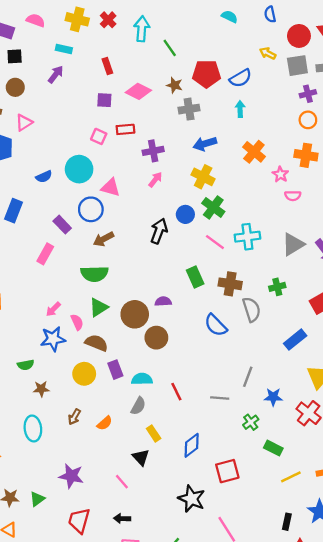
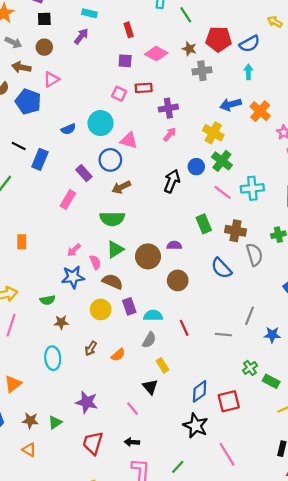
blue arrow: (205, 144) -> (231, 104), moved
brown circle: (156, 338) -> (178, 280), moved
green cross: (251, 422) -> (250, 368), moved
blue diamond: (192, 445) -> (200, 391), moved

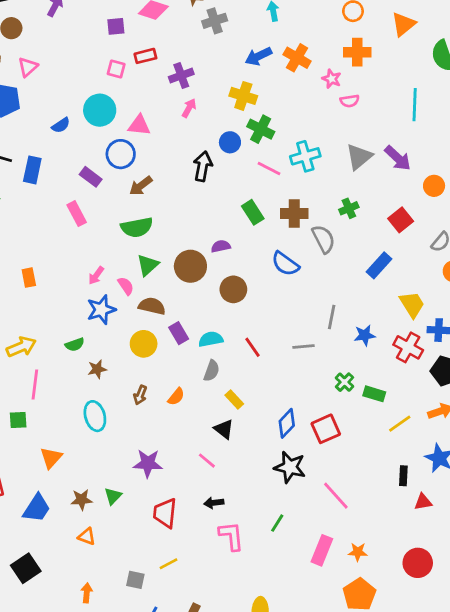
pink rectangle: (68, 199) -> (77, 214), turned -48

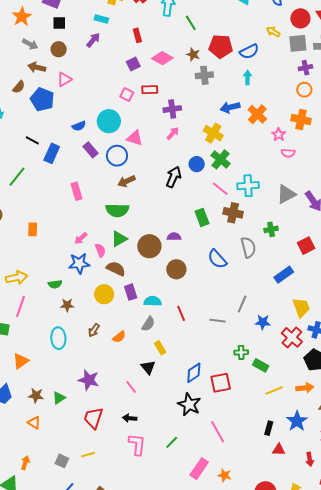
purple square: (116, 26) -> (133, 64), turned -32
purple rectangle: (91, 177) -> (91, 150), moved
brown cross: (294, 214) -> (233, 213), moved
green cross: (344, 382) -> (241, 352), turned 32

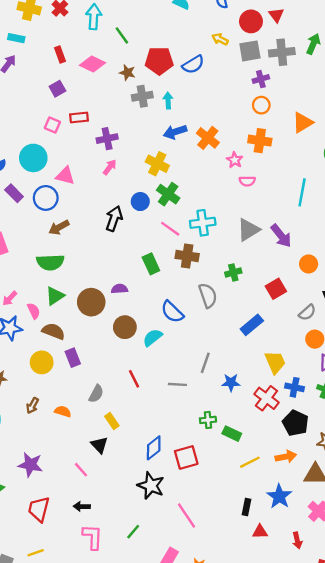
pink diamond: (162, 58) -> (93, 64), moved
cyan arrow: (247, 77) -> (168, 101), moved
cyan semicircle: (153, 301) -> (153, 338), moved, turned -36
orange semicircle: (119, 337) -> (63, 411), turned -120

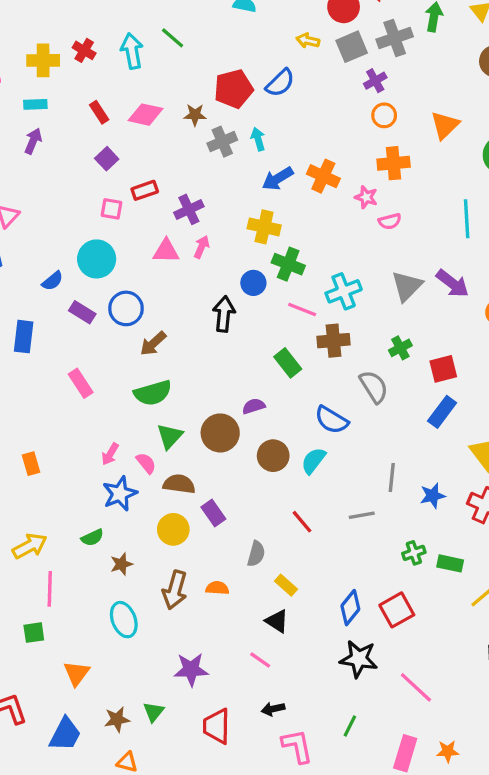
green line: (122, 35) -> (173, 38), moved
pink triangle: (65, 176) -> (166, 251), moved
red square: (276, 289) -> (443, 369), moved, turned 30
brown arrow: (32, 406) -> (175, 590), size x1.6

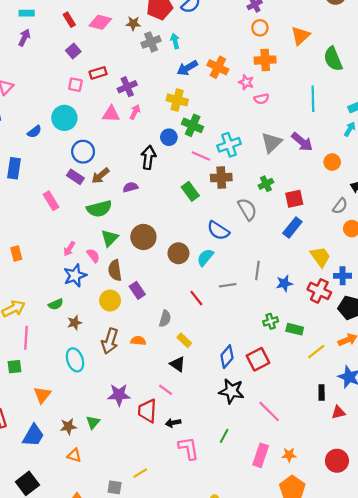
purple rectangle: (82, 312) -> (75, 177), moved
purple semicircle: (254, 406) -> (130, 187), moved
brown semicircle: (179, 484) -> (115, 270), turned -108
gray line: (362, 515) -> (228, 285), moved
red trapezoid: (217, 726) -> (147, 411), moved

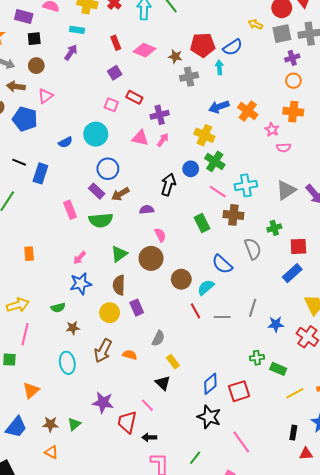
cyan arrow: (175, 41) -> (219, 67), moved
red rectangle: (98, 73) -> (134, 97), turned 35
green semicircle: (99, 209) -> (101, 220), moved
pink semicircle: (93, 256) -> (160, 235), moved
red line: (196, 298) -> (196, 311), moved

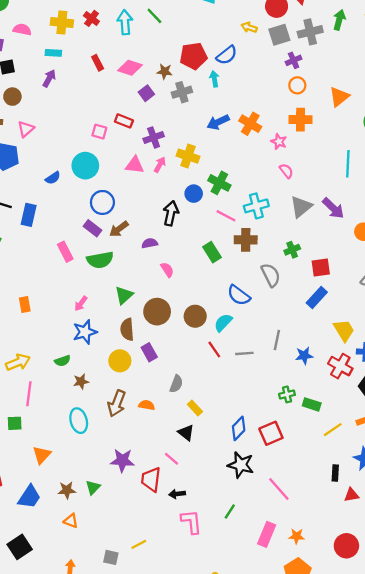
purple square: (115, 73) -> (146, 93), moved
yellow cross: (204, 135) -> (188, 156), moved
pink semicircle: (284, 148) -> (286, 171), moved, turned -120
brown circle: (151, 258) -> (157, 312), moved

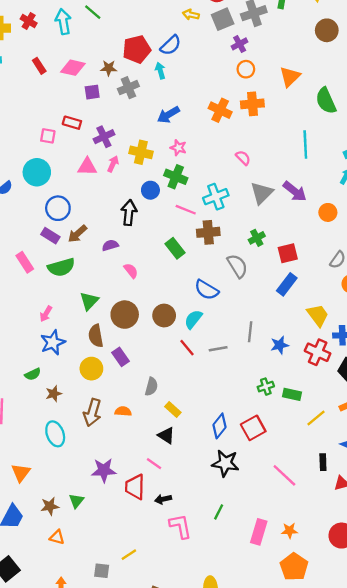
purple square: (146, 93) -> (92, 92), turned 35
orange cross: (250, 124) -> (220, 110), moved
pink star: (279, 142) -> (178, 148), moved
pink line: (279, 489) -> (284, 475), moved

